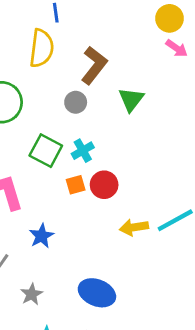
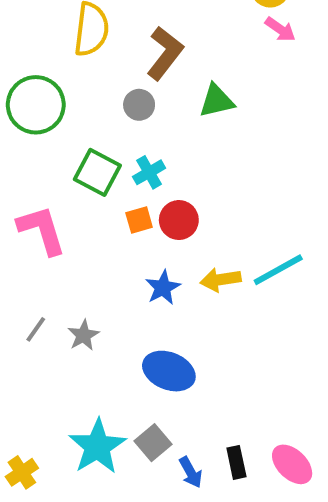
green triangle: (131, 99) -> (217, 101), turned 40
blue star: (42, 236) -> (163, 288), moved
gray star: (32, 294) -> (83, 335), moved

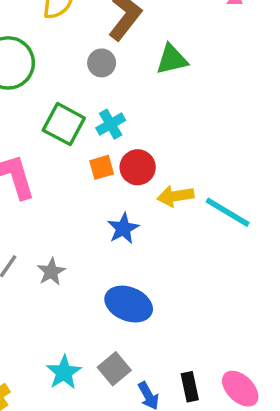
cyan line: (278, 270) -> (228, 212), turned 60
yellow arrow: (221, 280) -> (175, 196), moved
cyan star: (97, 447) -> (64, 372), size x0.7

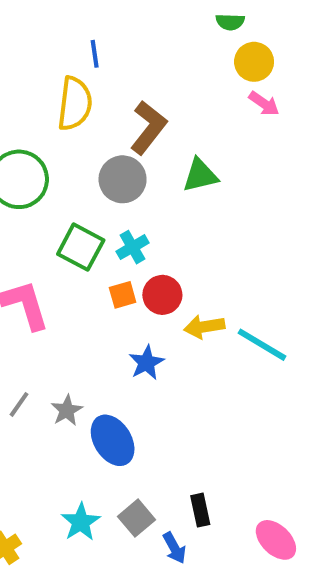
gray circle: (102, 63) -> (123, 179), size x1.5
blue ellipse: (129, 304) -> (113, 440), moved, turned 36
black rectangle: (190, 387) -> (200, 510), moved

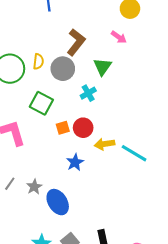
yellow semicircle: (75, 104) -> (38, 62), moved, size x0.6
pink arrow: (264, 104) -> (119, 37), moved
green triangle: (200, 175) -> (102, 67), turned -42
cyan cross: (133, 247) -> (88, 93), moved

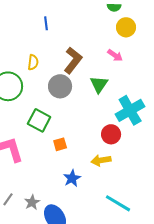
yellow semicircle: (38, 62) -> (33, 62), moved
cyan cross: (88, 93) -> (130, 110), moved, size x1.8
red circle: (83, 128) -> (111, 134), moved
cyan line: (134, 153) -> (118, 203), moved

